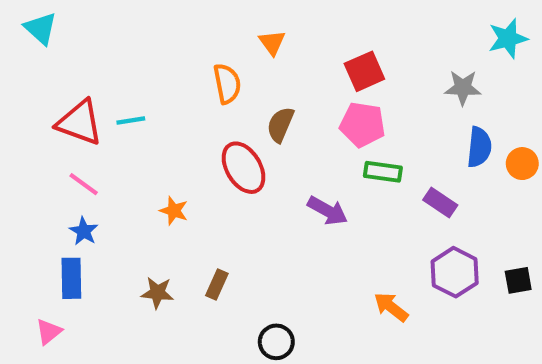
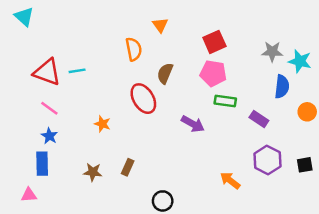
cyan star: (508, 39) -> (300, 61), moved, turned 30
orange circle: (522, 164) -> (307, 112), moved
pink triangle: (49, 332) -> (29, 195), turned 35

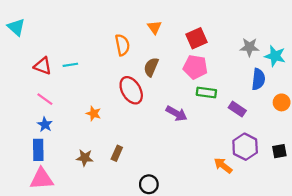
cyan triangle: (24, 17) -> (16, 27), moved
orange triangle: (160, 25) -> (154, 27), moved
red triangle: (47, 72) -> (43, 66), size x0.7
orange arrow: (230, 180) -> (223, 165), moved
pink triangle: (29, 195) -> (42, 179), moved, size x1.6

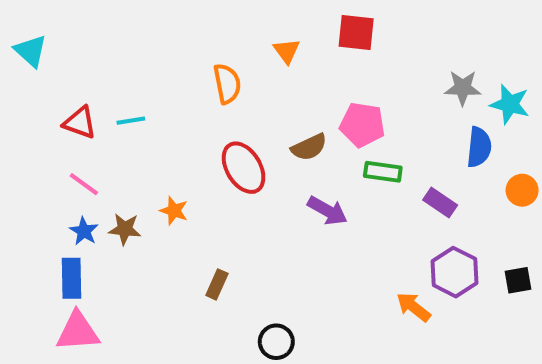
red square: (196, 38) -> (356, 33), moved, turned 30
brown semicircle: (151, 67) -> (309, 147), moved, turned -138
brown star: (85, 158) -> (125, 229), moved

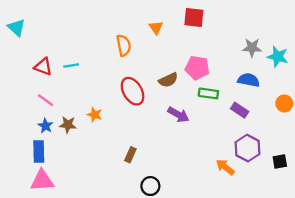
blue semicircle: (479, 147) -> (249, 80), moved, turned -85
black square: (518, 280) -> (280, 162), moved
brown rectangle: (217, 284) -> (130, 155), moved

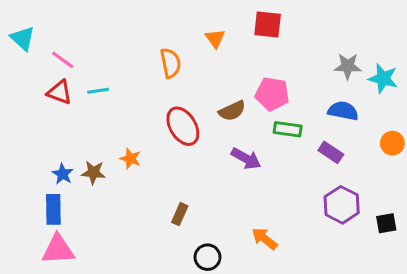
pink line: (45, 100) -> (63, 60), moved
orange arrow: (225, 167) -> (265, 239), moved

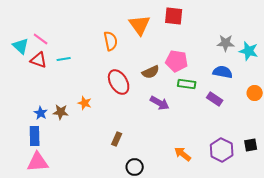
cyan triangle: (23, 38) -> (21, 46), moved
orange triangle: (215, 38) -> (140, 25), size x1.6
purple hexagon: (342, 205) -> (222, 150), moved
orange arrow: (265, 239) -> (183, 154), moved

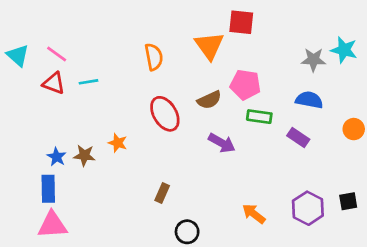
orange triangle: (140, 25) -> (209, 46), moved
cyan triangle: (21, 46) -> (18, 55), moved
cyan star: (249, 51) -> (344, 50), moved

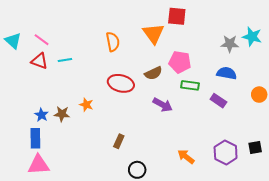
red ellipse: (165, 114) -> (121, 83), turned -45

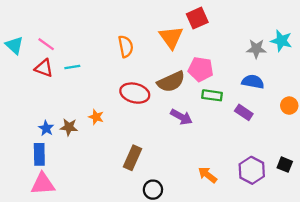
red square: (177, 16) -> (197, 18), turned -30
brown semicircle: (153, 73) -> (171, 82), size x1.4
brown rectangle: (119, 141) -> (132, 158), size x1.5
black square: (255, 147) -> (285, 165), turned 32

